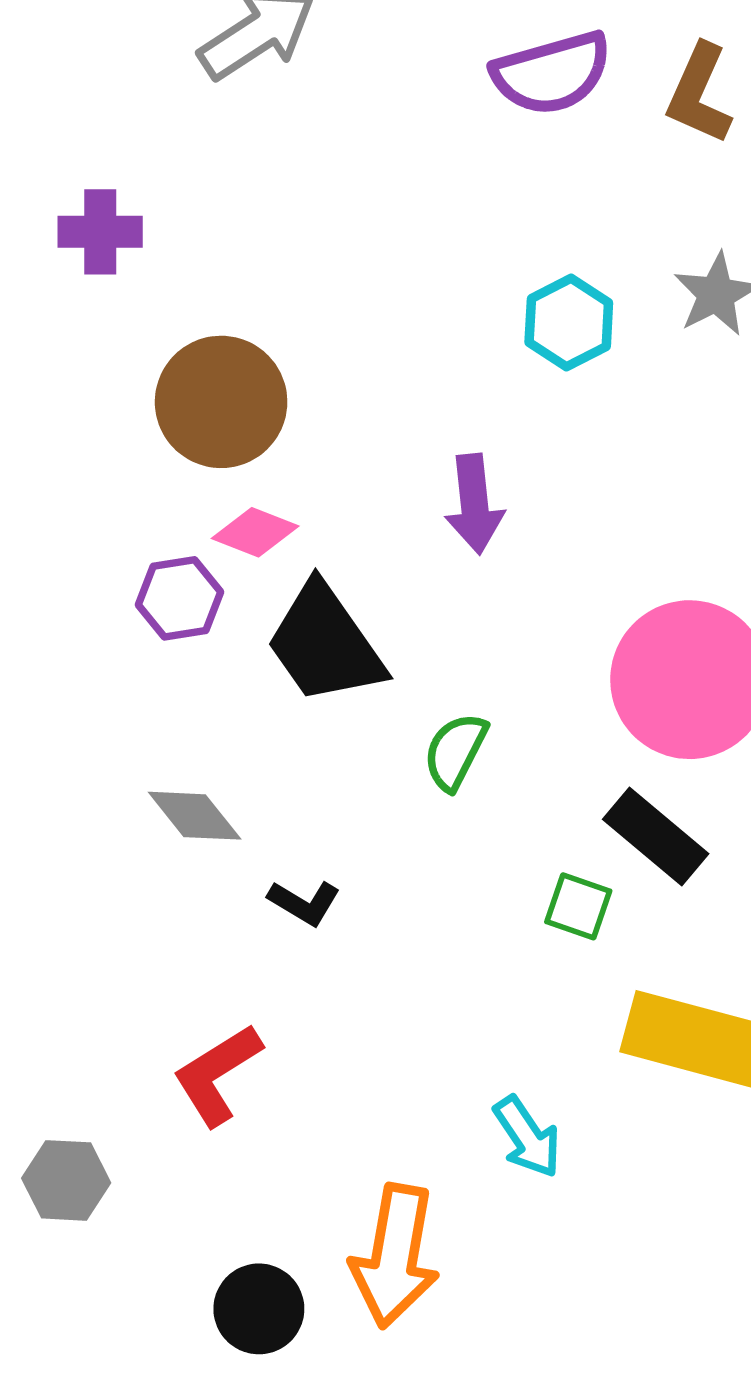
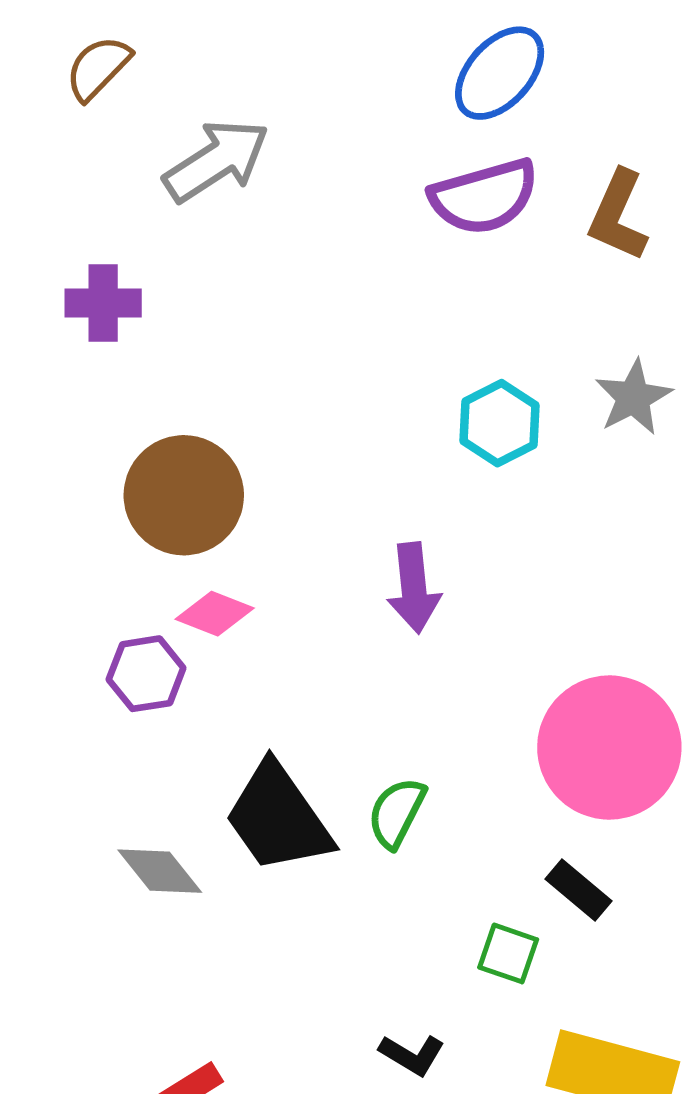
purple cross: (100, 232) -> (103, 303), moved
black trapezoid: (325, 644) -> (278, 818), moved
black rectangle: (656, 837) -> (578, 890), size x0.7
black L-shape: (304, 903) -> (412, 1055), moved

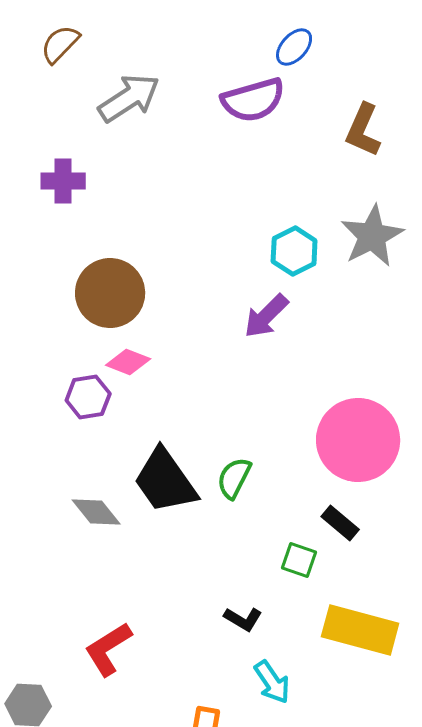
blue ellipse: (500, 73) -> (294, 47), size x0.7
purple semicircle: (484, 197) -> (253, 100), moved
gray star: (633, 397) -> (372, 236), size x1.4
purple arrow: (414, 588) -> (266, 316), moved, turned 51

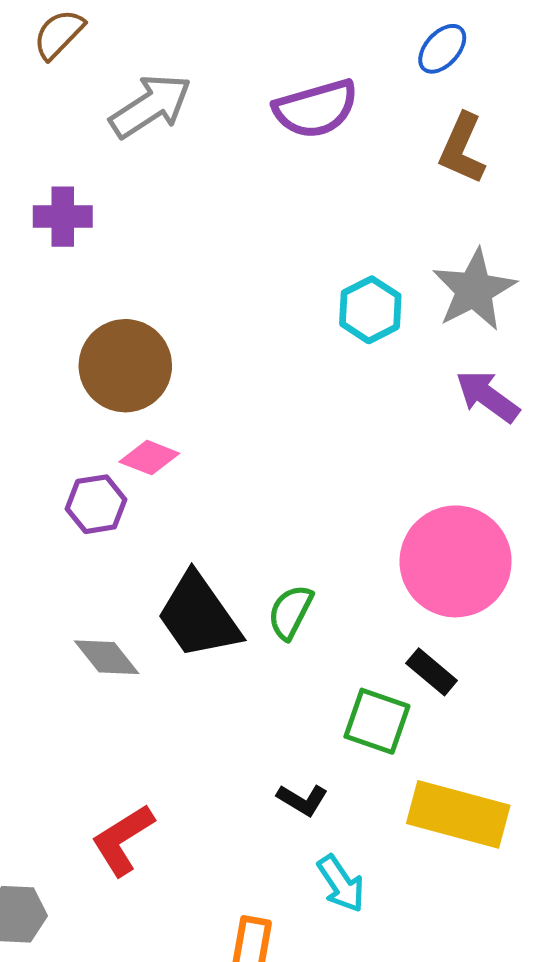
blue ellipse: (294, 47) -> (442, 49), moved
purple arrow: (266, 316) -> (487, 396), moved, turned 81
green square: (299, 560) -> (377, 721), size x1.4

